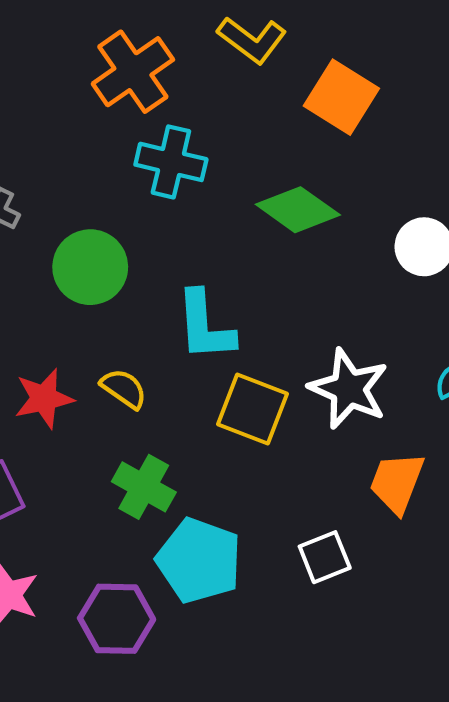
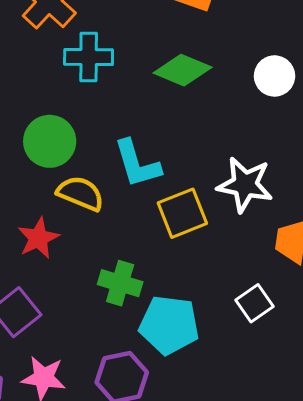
yellow semicircle: (124, 389) -> (80, 193), moved, size x1.4
yellow square: (252, 409) -> (182, 213), turned -30

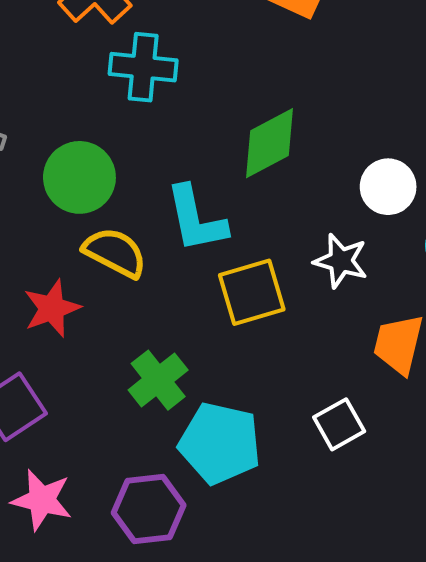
green diamond: (183, 70) -> (269, 143), moved, turned -56
white circle: (275, 76) -> (388, 187), moved
white star: (245, 185) -> (341, 261), size x0.7
green cross: (120, 283) -> (158, 380), turned 30

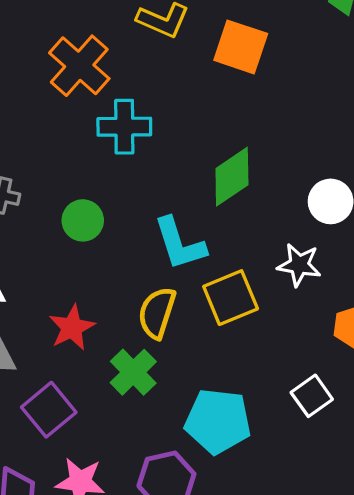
green circle: (79, 177) -> (83, 220), size x0.7
yellow semicircle: (115, 252) -> (157, 313), moved, turned -94
green cross: (158, 380) -> (133, 372), moved

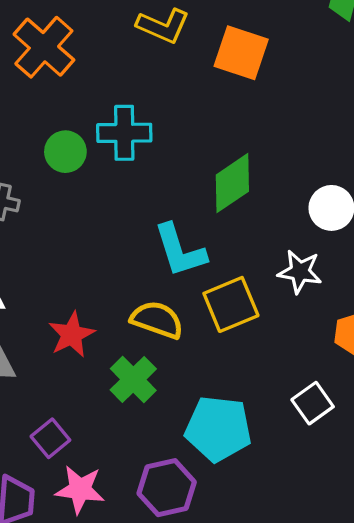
orange cross: (79, 66) -> (44, 47), moved
green circle: (83, 220) -> (65, 152), moved
yellow semicircle: (157, 313) -> (157, 320), turned 92
purple square: (49, 410) -> (50, 438), moved, size x0.7

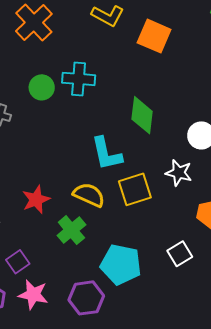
green diamond: (232, 183) -> (142, 115), turned -54

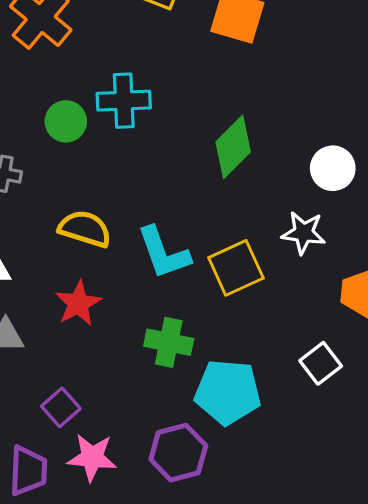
green diamond: (142, 115) -> (233, 147), turned 45
cyan L-shape: (106, 154) -> (163, 253), moved
yellow semicircle: (89, 195) -> (85, 229), moved
green cross: (71, 230) -> (169, 342), moved, turned -32

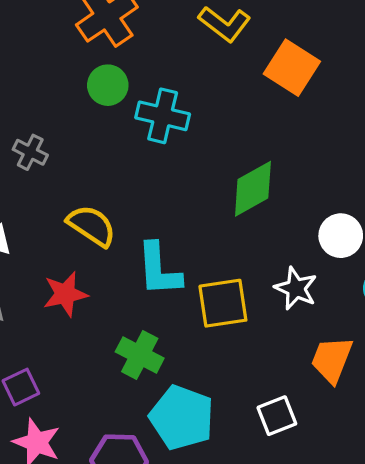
green circle: (66, 121) -> (108, 85), moved

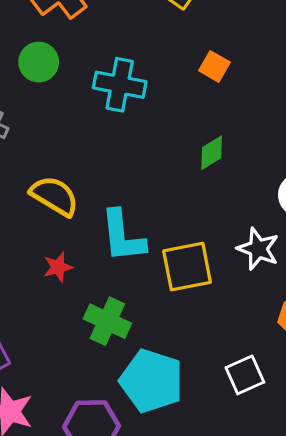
orange square: (292, 68) -> (214, 66), moved, size x0.6
green circle: (108, 85) -> (39, 62), moved
green diamond: (253, 189) -> (212, 153), size x0.6
red star: (65, 294) -> (58, 267), moved, size x0.7

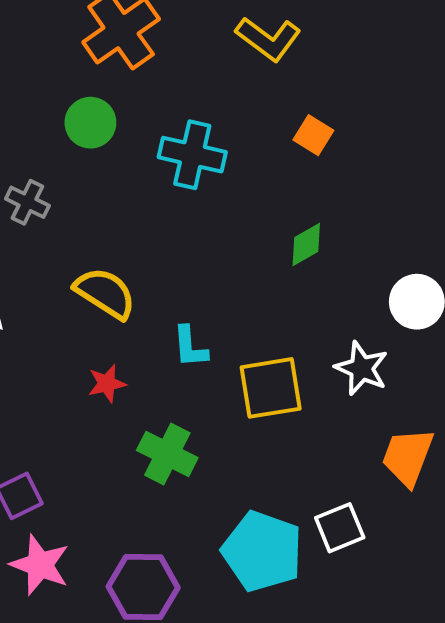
cyan L-shape: (123, 236) -> (190, 347), size x0.6
cyan pentagon: (151, 381) -> (262, 551), moved

